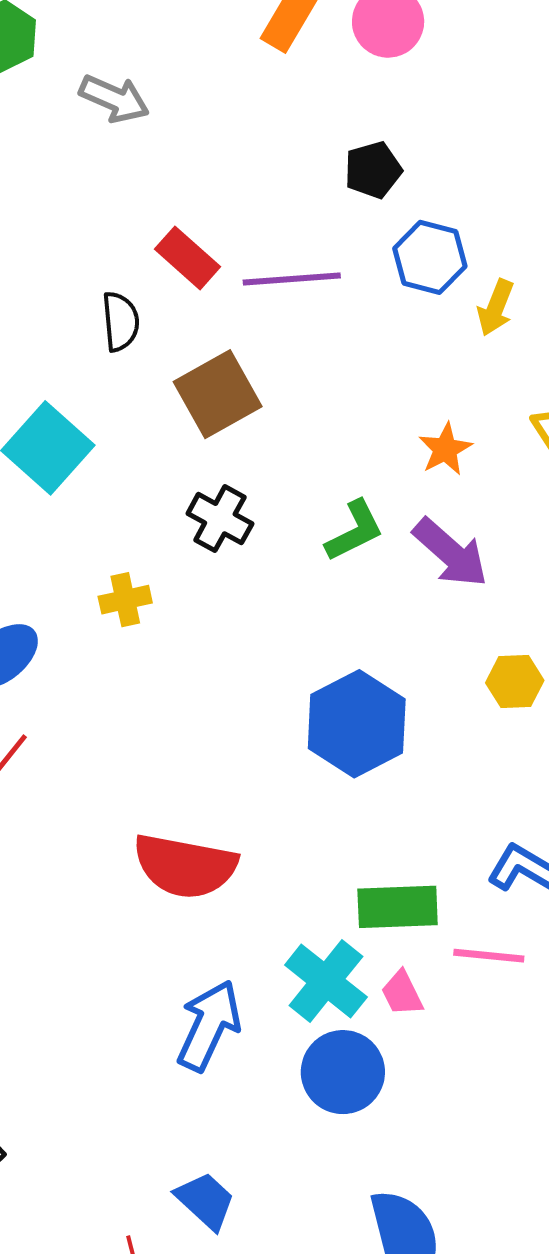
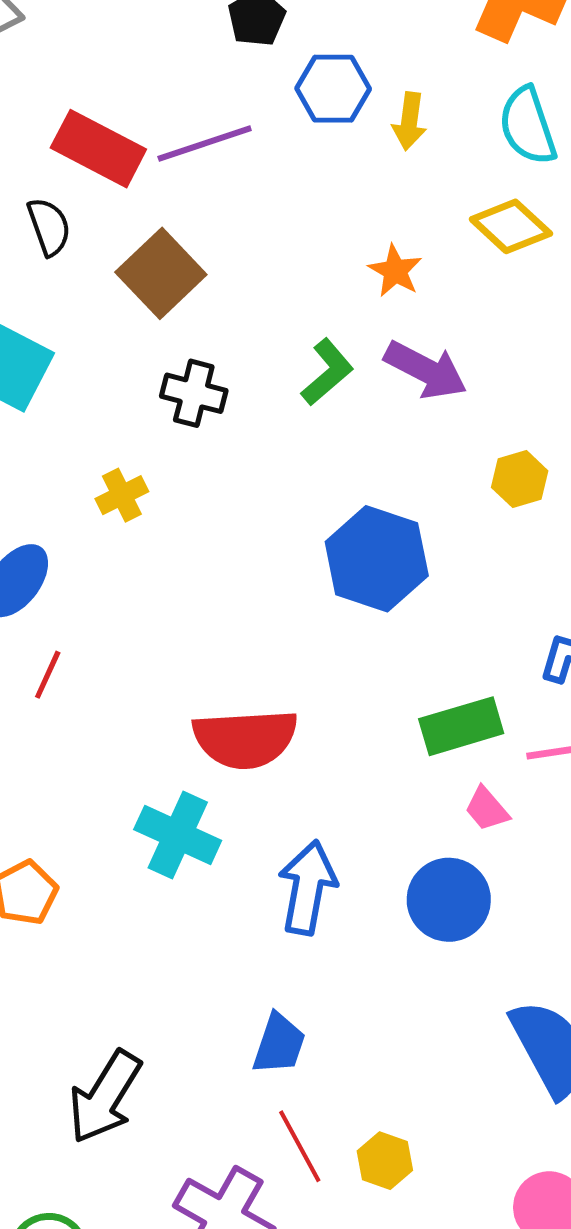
red rectangle: (188, 258) -> (98, 149), size x1.4
cyan cross: (326, 981) -> (178, 835), moved
blue trapezoid: (205, 1201) -> (279, 1044), moved, turned 80

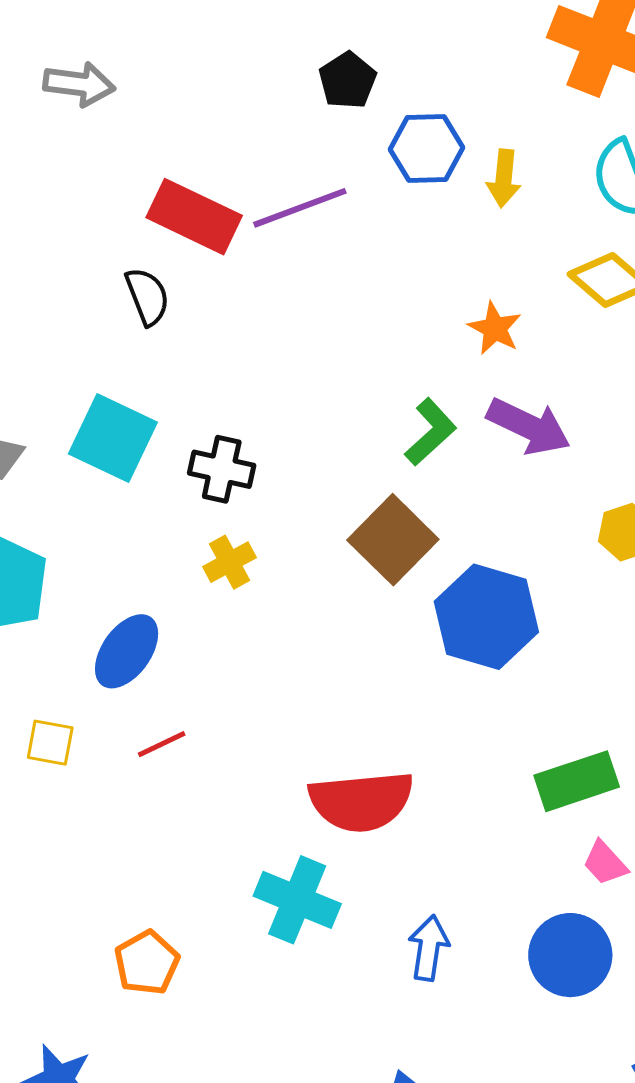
brown square: (161, 273) -> (393, 540), moved
black cross: (194, 393) -> (222, 469), moved
red line: (48, 675) -> (162, 744), turned 42
blue arrow: (307, 888) -> (429, 948), size x0.7

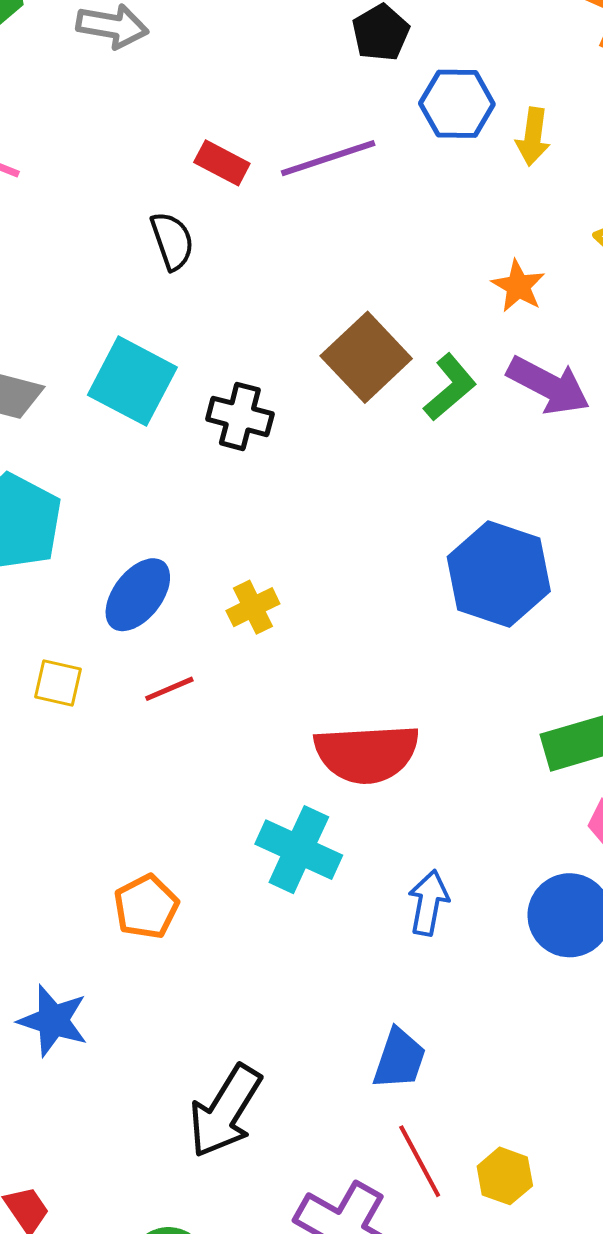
red rectangle: (194, 217) -> (222, 163), size x0.6
brown square: (393, 540) -> (366, 357), moved
yellow cross: (229, 562) -> (253, 607), moved

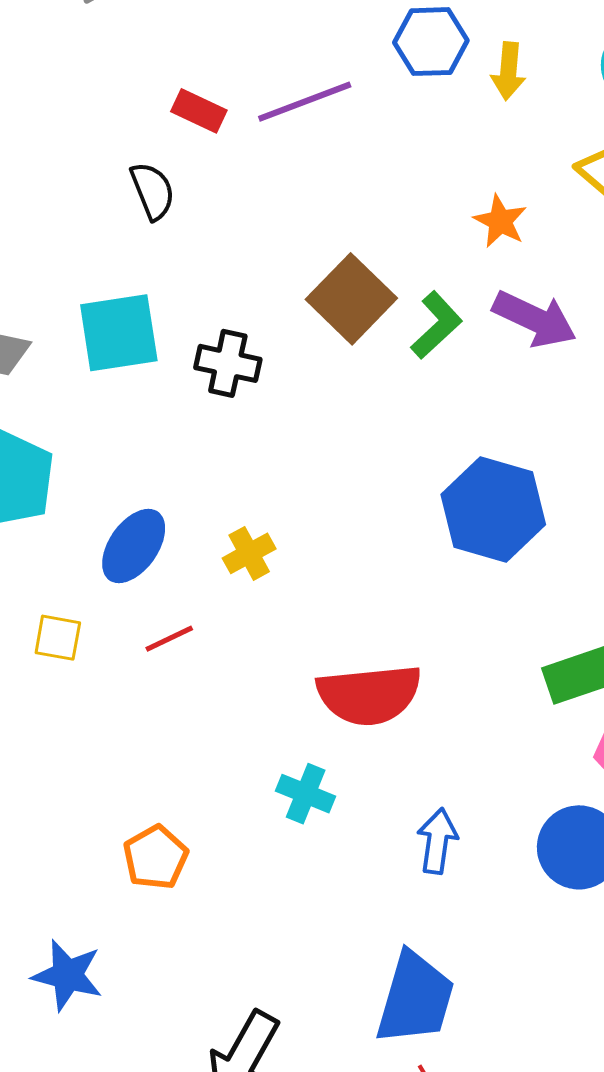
cyan square: (132, 381) -> (119, 333), turned -34
cyan cross: (299, 850) -> (306, 794), size x0.7
blue trapezoid: (399, 1059) -> (415, 998), size x1.5

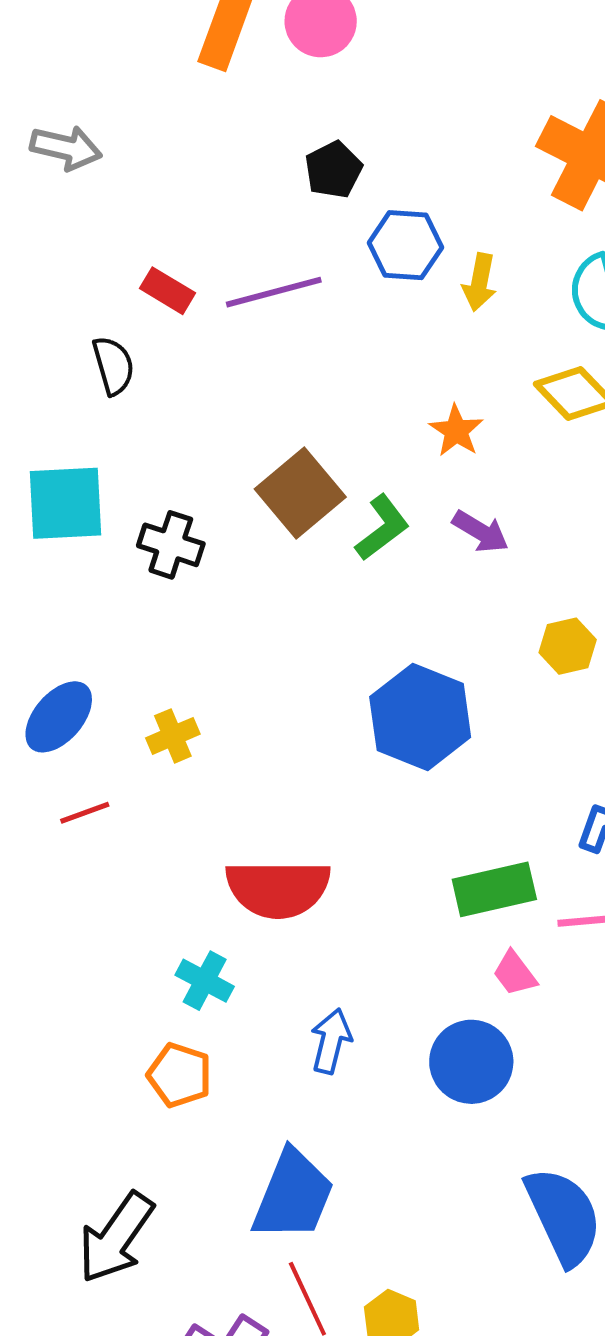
purple arrow: (535, 319) -> (481, 532), size x0.7
orange pentagon: (156, 857) -> (180, 1075), moved, turned -30

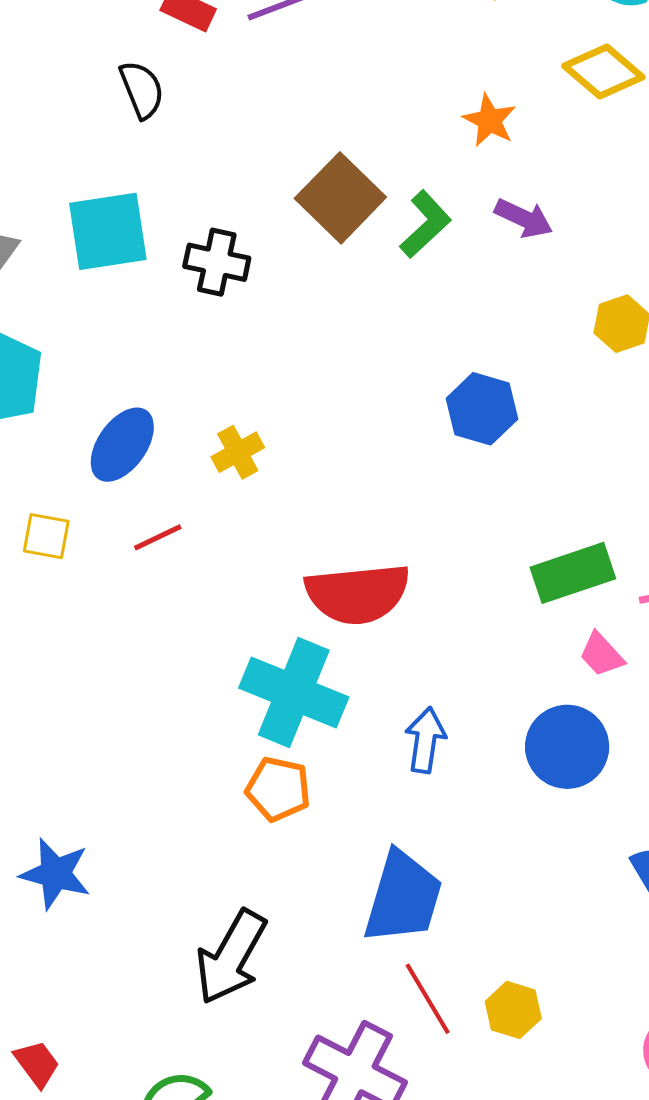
blue hexagon: (420, 717) -> (482, 409), size x0.7
cyan cross: (205, 981) -> (294, 693), size x1.8

